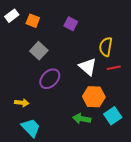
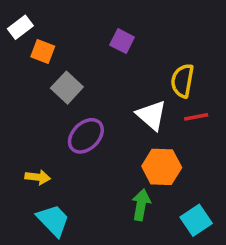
orange square: (33, 21) -> (43, 51), moved
cyan square: (113, 116) -> (196, 220), moved
green arrow: (82, 119) -> (141, 205), turned 90

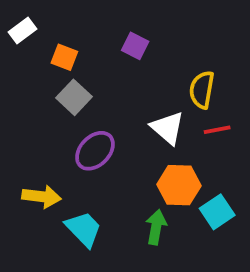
orange square: (43, 51) -> (64, 57), moved
yellow arrow: (38, 177) -> (42, 197), size x1.4
cyan trapezoid: (53, 220) -> (84, 229), moved
cyan square: (196, 220) -> (217, 212), moved

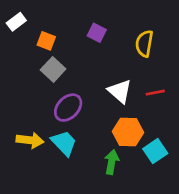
yellow semicircle: (202, 90) -> (144, 44), moved
cyan trapezoid: (84, 229) -> (64, 143), moved

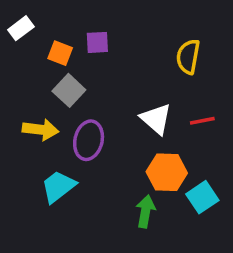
purple square: (97, 33) -> (97, 42), moved, turned -30
purple ellipse: (68, 108) -> (89, 140), turned -32
yellow arrow: (30, 140) -> (40, 130), moved
cyan trapezoid: (64, 143) -> (58, 187), moved, turned -84

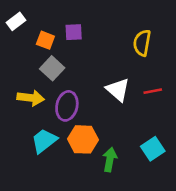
orange hexagon: (167, 172) -> (83, 139), moved

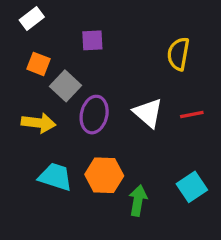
white rectangle: (16, 21) -> (32, 18), moved
orange square: (45, 40) -> (39, 64), moved
purple ellipse: (67, 106) -> (94, 115), moved
cyan trapezoid: (44, 141) -> (55, 177), turned 56

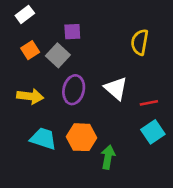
orange square: (39, 64) -> (30, 50), turned 36
gray square: (65, 86) -> (58, 55), moved
red line: (192, 115) -> (149, 103), moved
cyan square: (192, 187) -> (153, 132), moved

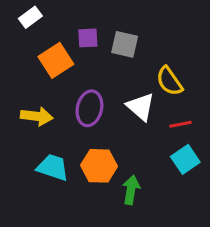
yellow semicircle: (140, 42) -> (169, 81), moved, turned -45
orange square: (30, 50) -> (56, 60), moved, size x1.5
gray square: (58, 55) -> (125, 44), moved, turned -30

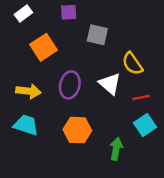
purple square: (88, 38) -> (69, 12), moved
cyan trapezoid: (53, 167) -> (26, 125), moved
green arrow: (131, 190) -> (116, 149), moved

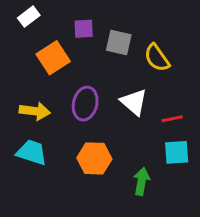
purple square: (69, 12) -> (84, 29), moved
yellow semicircle: (132, 64) -> (157, 58), moved
cyan square: (145, 125) -> (177, 152), turned 30

